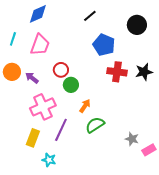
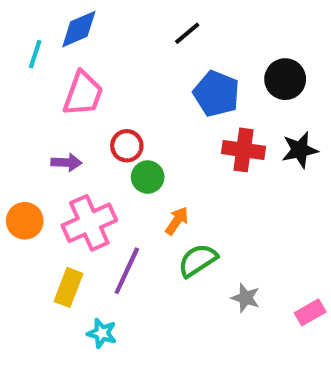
black circle: (137, 25) -> (285, 79), moved
cyan line: (13, 39) -> (35, 54), moved
orange circle: (12, 72) -> (25, 221), moved
purple arrow: (32, 78) -> (66, 162), turned 144
gray star: (132, 139) -> (246, 298), moved

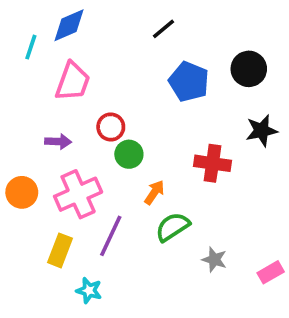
red cross: (243, 150) -> (212, 163), moved

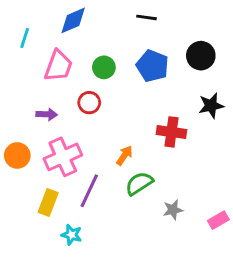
blue diamond: (69, 25) -> (73, 20), moved
black line: (163, 29) -> (146, 17), moved, turned 48
green circle: (129, 154) -> (104, 67), moved
gray star: (214, 260) -> (173, 210), turned -30

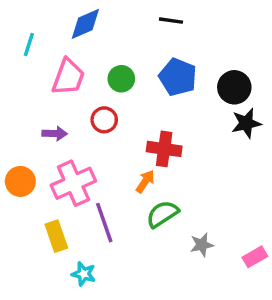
black circle: (201, 56) -> (234, 87), moved
red cross: (171, 132) -> (164, 149), moved
purple line: (89, 191) -> (104, 223), turned -44
yellow rectangle: (48, 202) -> (56, 236), turned -40

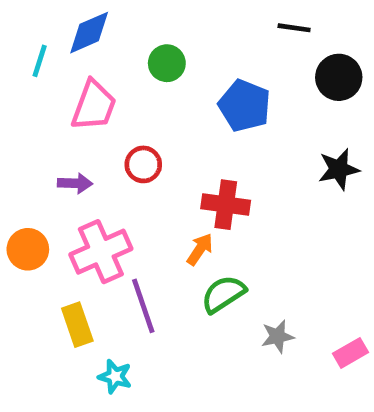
black line: (171, 21) -> (294, 28), moved
blue diamond: (85, 24) -> (89, 33), moved
green circle: (121, 79) -> (167, 63), moved
black circle: (234, 87) -> (339, 77), moved

